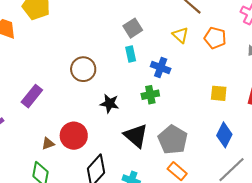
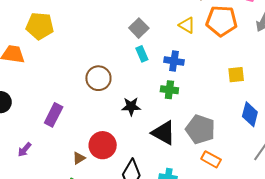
orange pentagon: (215, 38) -> (222, 21), size x1.4
green cross: (150, 95) -> (169, 90), turned 30

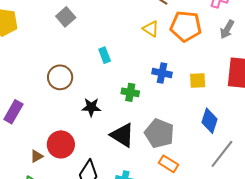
gray square: (139, 28) -> (66, 17), moved
blue cross: (174, 61) -> (162, 73), moved

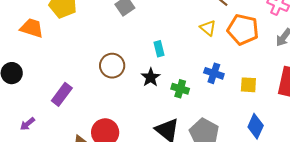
black star: (91, 107) -> (151, 77), moved, turned 30

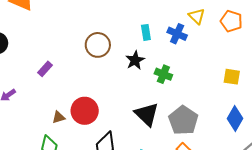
orange pentagon: (243, 30) -> (231, 21), size x0.7
blue cross: (214, 73) -> (177, 34), moved
purple rectangle: (62, 94) -> (45, 69), size x0.7

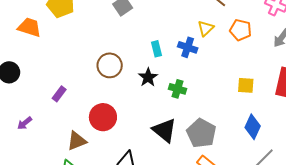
yellow triangle: (197, 16) -> (206, 28), turned 36
red circle: (85, 111) -> (103, 117), moved
brown triangle: (58, 117) -> (77, 141), size x1.5

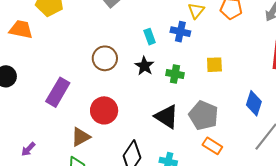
yellow square: (246, 85) -> (214, 65), moved
purple rectangle: (59, 94) -> (58, 92), size x1.8
purple arrow: (25, 123) -> (28, 149), moved

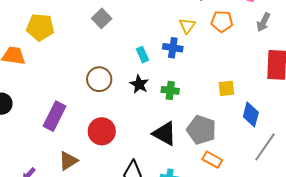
yellow square: (214, 65) -> (226, 88), moved
brown triangle: (81, 137) -> (68, 161), moved

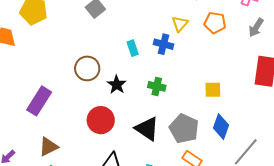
black star: (139, 84) -> (117, 85), moved
blue diamond: (251, 114) -> (221, 127), moved
red circle: (102, 131) -> (101, 120), moved

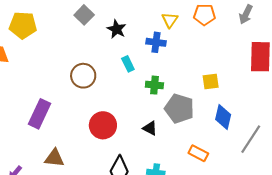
cyan rectangle: (133, 48) -> (128, 64), moved
black star: (117, 85) -> (117, 29), moved
black triangle: (147, 129) -> (150, 128), size x0.6
gray pentagon: (184, 129) -> (179, 109), moved
brown triangle: (48, 147) -> (54, 158), turned 40

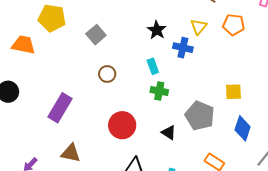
gray square: (84, 15) -> (96, 35), moved
black star: (117, 29) -> (157, 30), moved
brown circle: (83, 76) -> (107, 74), size x0.7
green cross: (154, 85) -> (159, 91), moved

